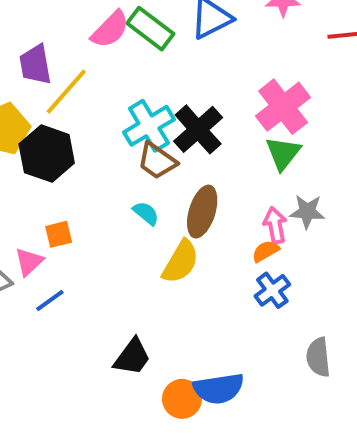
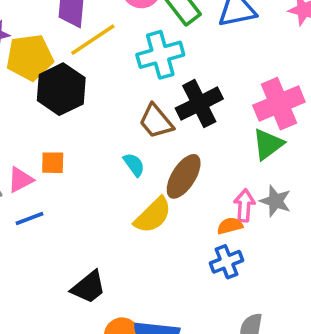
cyan cross: (149, 126) -> (160, 55), moved

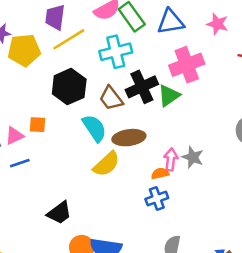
black hexagon: (61, 89) -> (69, 87), moved
pink cross: (279, 104) -> (187, 65), moved
green triangle: (268, 144) -> (169, 96), moved
cyan semicircle: (134, 165) -> (94, 128), size x1.6
brown ellipse: (184, 176) -> (129, 138), turned 48

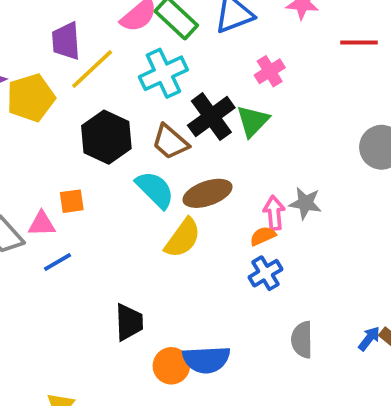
pink cross: (187, 65) -> (270, 71), size x0.6
pink triangle: (14, 136) -> (42, 224), turned 36
black trapezoid: (59, 213) -> (129, 322), turned -44

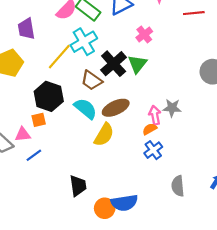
yellow line: (92, 69) -> (59, 57), moved
black hexagon: (106, 137) -> (49, 96), moved

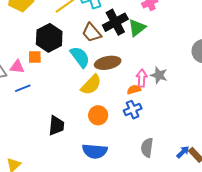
orange circle: (105, 208) -> (98, 115), moved

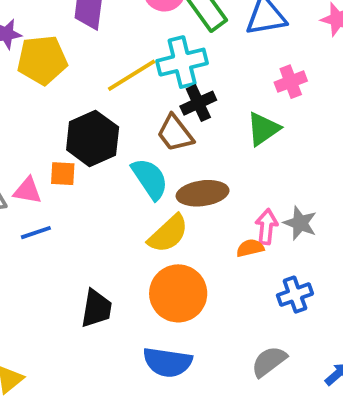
black cross: (115, 22) -> (198, 103), moved, size x0.7
blue cross: (133, 110) -> (295, 295), moved
orange circle: (98, 115) -> (178, 293), size x1.5
gray semicircle: (147, 148) -> (269, 361), turned 42

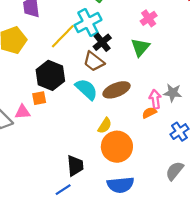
blue line: (36, 233) -> (63, 190), moved
yellow semicircle: (168, 234) -> (105, 126), moved, size x0.7

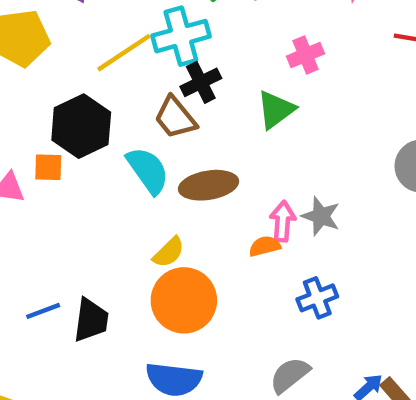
blue line: (63, 190) -> (43, 311), moved

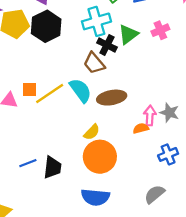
yellow line: (124, 53) -> (50, 93), moved
black cross: (201, 82) -> (107, 45), turned -36
green triangle: (276, 110) -> (128, 34), moved
black hexagon: (81, 126) -> (46, 26), moved

